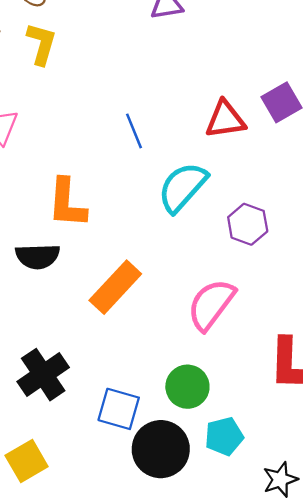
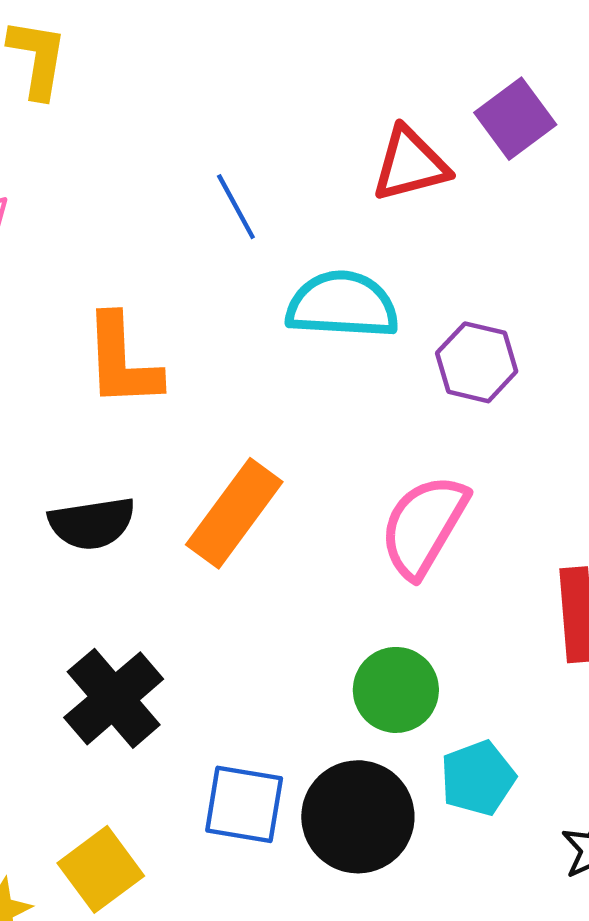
cyan semicircle: (182, 187) -> (342, 305), turned 58
black semicircle: (38, 256) -> (92, 523), moved
blue square: (119, 409) -> (244, 804), moved

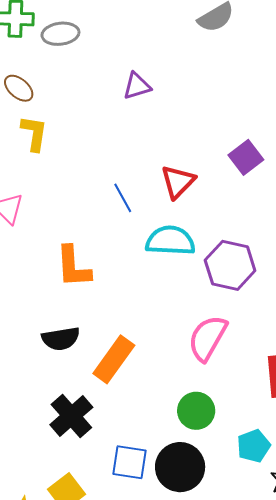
red triangle: (410, 164) -> (178, 182), moved, turned -30
purple hexagon: (477, 362) -> (230, 265), size x1.4
orange rectangle: (234, 513) -> (114, 359), moved
cyan pentagon: (478, 778) -> (254, 446), moved

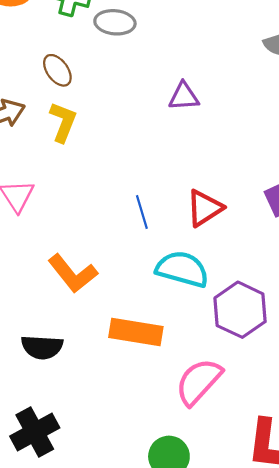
orange L-shape: (73, 267) -> (73, 274), turned -48
orange rectangle: (114, 359) -> (136, 332), moved, turned 51

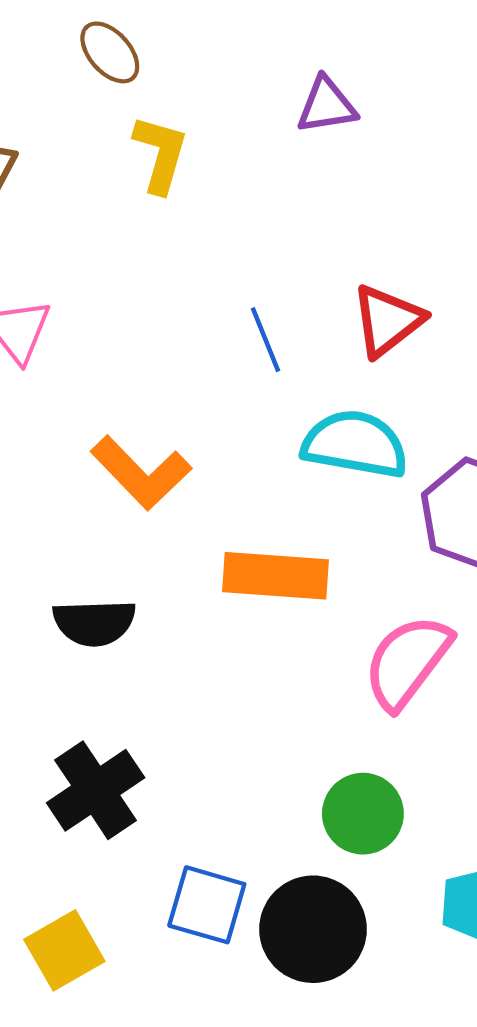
brown ellipse: (57, 70) -> (110, 52), moved
yellow L-shape: (63, 122) -> (160, 154), moved

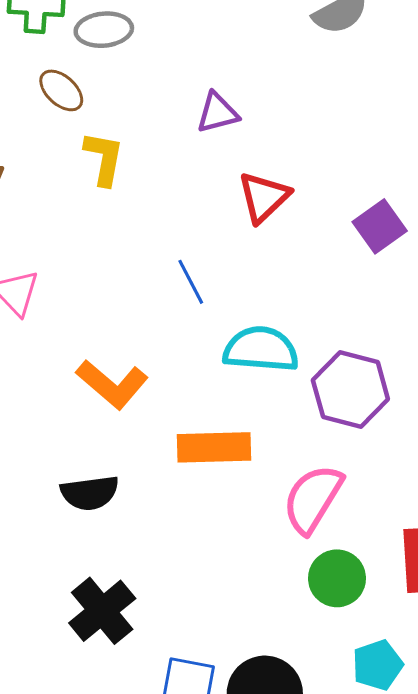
red triangle: (387, 321) -> (264, 197), moved
green circle: (363, 814) -> (337, 578), moved

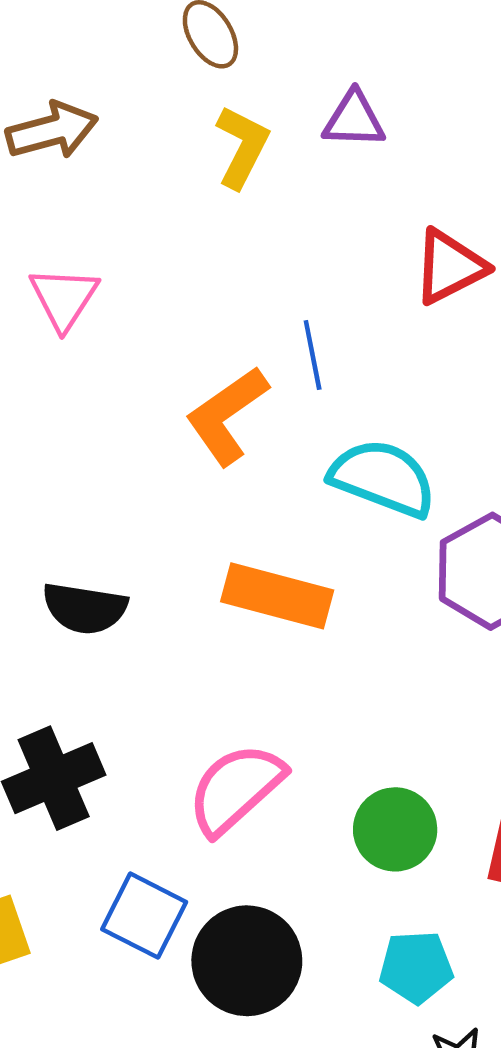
purple triangle: (217, 113) -> (354, 120), moved
orange L-shape: (112, 384) -> (227, 416), moved, turned 88
pink semicircle: (313, 499) -> (236, 789), moved

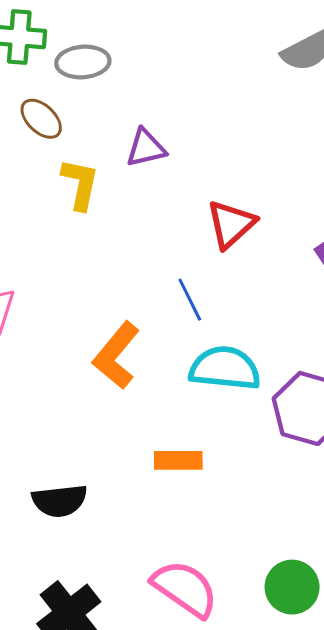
blue line: (313, 355) -> (190, 300), moved
orange rectangle: (277, 596) -> (178, 460), size x0.7
pink semicircle: (236, 789) -> (185, 589), turned 92

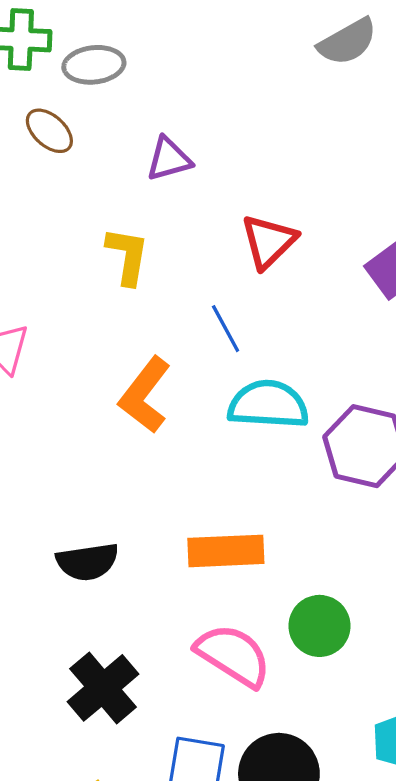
yellow L-shape: (80, 184) -> (127, 256), moved
orange rectangle: (178, 460) -> (226, 551), moved, size x1.4
green circle: (292, 587) -> (319, 626), moved

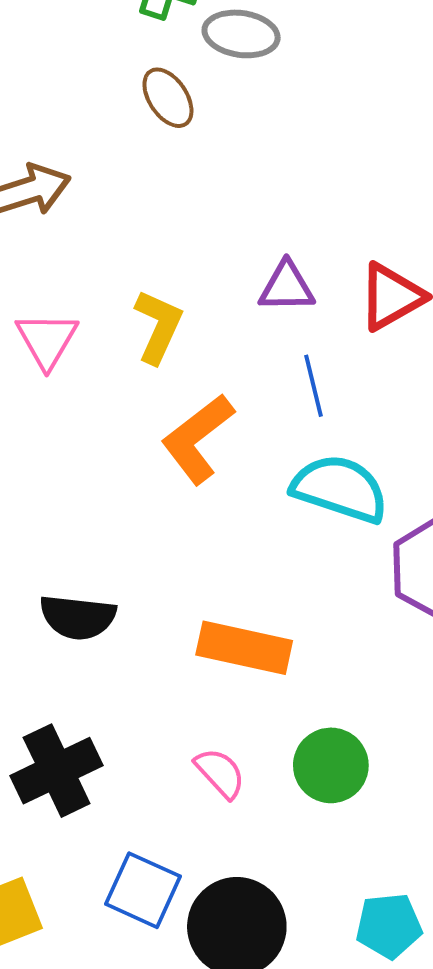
purple triangle: (169, 159) -> (287, 287), moved
yellow L-shape: (127, 256) -> (158, 326), moved
pink semicircle: (233, 655) -> (220, 773), size x0.6

